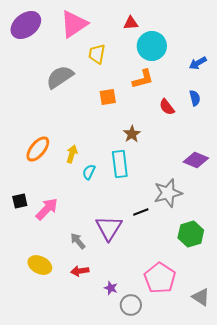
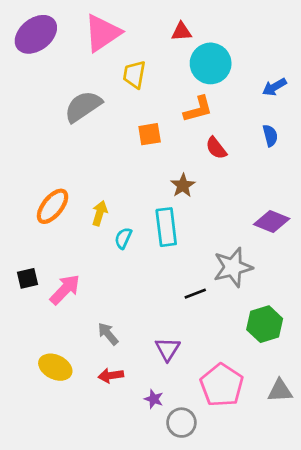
red semicircle: (167, 107) -> (216, 148), moved
purple triangle: (109, 228) -> (168, 349), moved, size x0.7
gray triangle: (201, 297) -> (280, 391), moved, turned -36

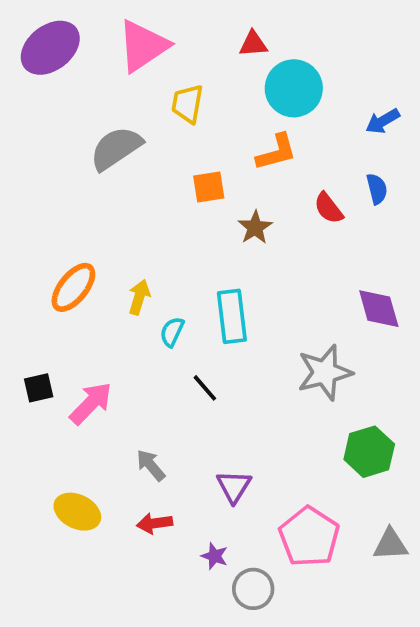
red semicircle: (216, 148) -> (329, 208), moved
brown star: (183, 185) -> (255, 227), moved
purple diamond: (272, 222) -> (379, 309), turned 52
black line: (195, 294) -> (205, 388), moved, turned 70

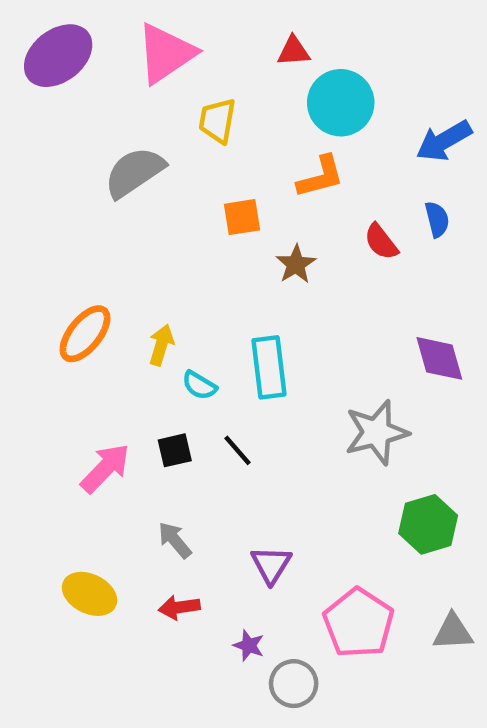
blue arrow: (383, 121) -> (444, 141), size x1.4
cyan semicircle: (172, 332) -> (199, 385), turned -84
black square: (39, 388) -> (175, 450), moved

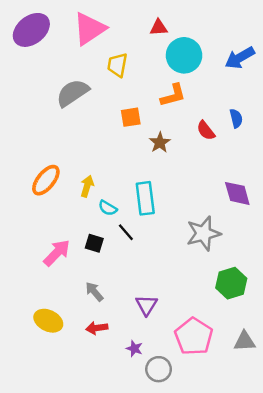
blue arrow: (444, 141) -> (240, 58), moved
black square: (175, 450) -> (94, 243), turned 30
black line: (238, 450) -> (126, 232), moved

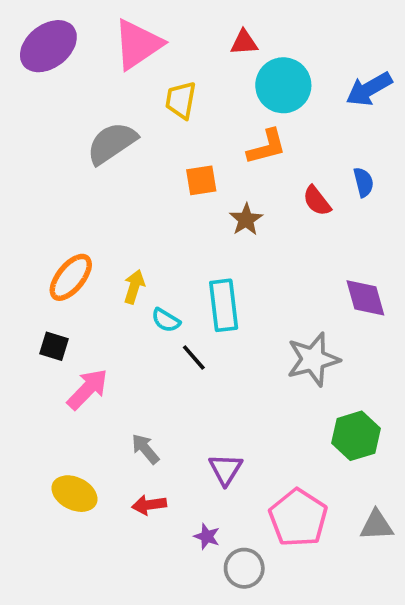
black square: (94, 243) -> (54, 346), moved

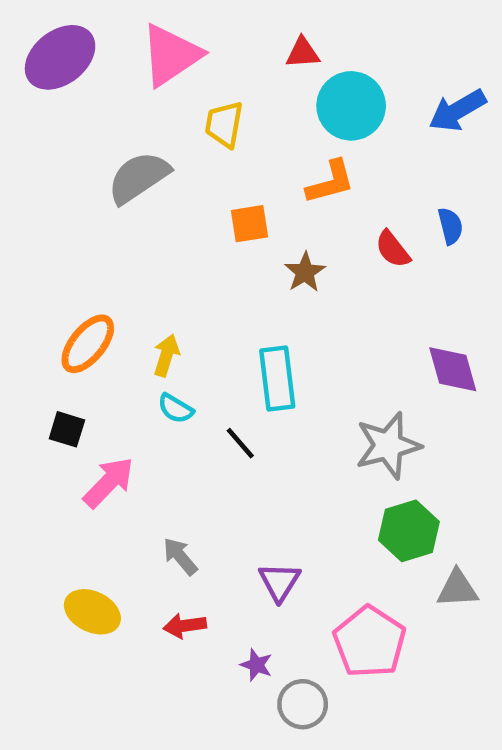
cyan semicircle: (166, 320) -> (176, 408), moved
green hexagon: (356, 436) -> (409, 531), moved
gray triangle: (377, 525) -> (457, 589), moved

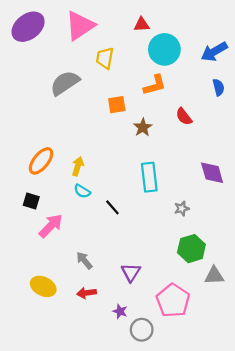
blue semicircle: (450, 226) -> (219, 87), moved
cyan rectangle: (277, 378) -> (149, 177), moved
gray star: (388, 445) -> (182, 209), size x0.5

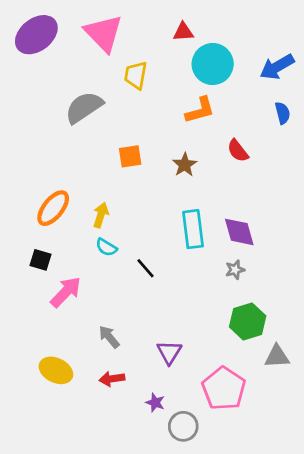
pink triangle: (80, 26) -> (104, 33), turned -40
orange square: (117, 105) -> (130, 156), moved
purple diamond: (212, 173) -> (239, 232), moved

